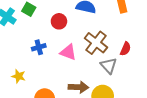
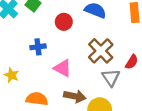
pink triangle: (68, 52) -> (63, 68), moved

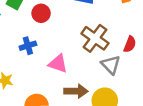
red circle: (64, 22) -> (41, 13), moved

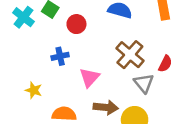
pink triangle: (58, 64) -> (89, 77), turned 48

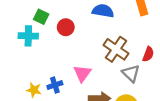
cyan cross: (23, 17) -> (28, 36), moved, turned -30
blue cross: (60, 56) -> (55, 85), moved

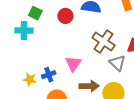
red circle: (66, 27) -> (65, 16), moved

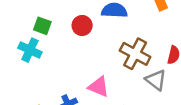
cyan cross: (24, 31) -> (30, 50), turned 30
pink triangle: (73, 64) -> (99, 87), turned -36

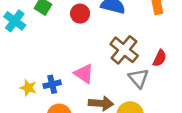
cyan cross: (30, 50) -> (15, 21), moved

